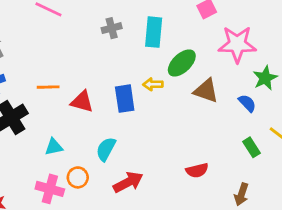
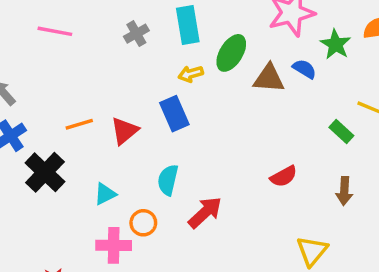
yellow arrow: (153, 84) -> (191, 74), moved
red triangle: (82, 102) -> (124, 131), turned -40
blue semicircle: (247, 103) -> (304, 69), moved

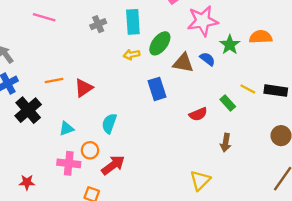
blue rectangle: (174, 114) -> (157, 89), moved
red semicircle: (284, 176) -> (198, 114), moved
red arrow: (205, 212) -> (113, 165), moved

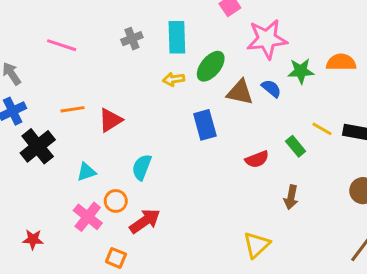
pink line: (44, 17) -> (62, 45), moved
green star: (230, 45) -> (301, 71), turned 30
pink cross: (69, 163) -> (88, 217), turned 30

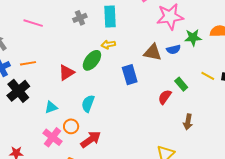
green ellipse: (211, 66) -> (92, 60), moved
blue semicircle: (271, 88) -> (174, 49), turned 128
orange line: (73, 109) -> (28, 63), moved
green rectangle: (296, 146) -> (181, 84), moved
red semicircle: (257, 159) -> (165, 97), turned 147

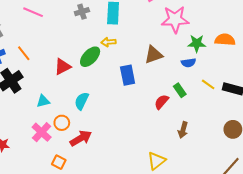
blue semicircle: (174, 49) -> (188, 63), moved
brown triangle: (153, 52) -> (154, 55), turned -36
orange line: (28, 63) -> (24, 53), turned 56

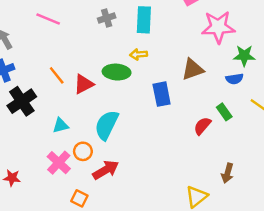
orange line: (24, 53) -> (57, 75), moved
green ellipse: (90, 57) -> (117, 72), turned 50
cyan semicircle: (82, 101) -> (107, 125), size x1.4
brown arrow: (183, 130) -> (228, 173), moved

